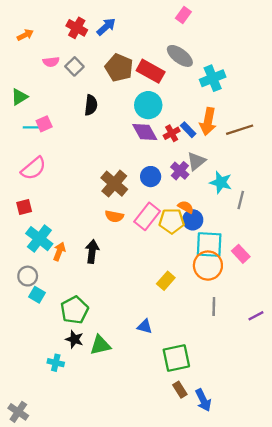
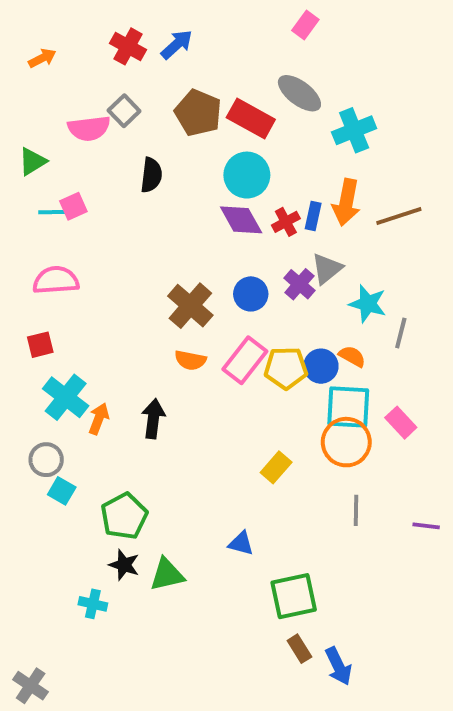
pink semicircle: (51, 62) -> (89, 128), moved, size x1.5
blue rectangle: (188, 130) -> (313, 216), turned 56
pink semicircle: (33, 168) -> (56, 280), turned -144
orange semicircle: (186, 207) -> (352, 356), moved
purple line: (256, 316) -> (426, 526), turned 35

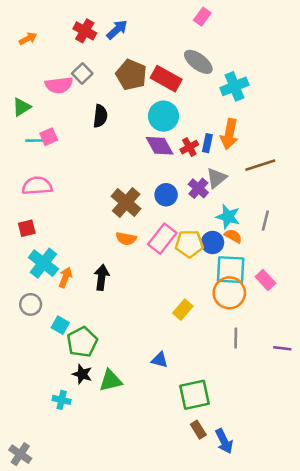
brown line: (399, 216) -> (260, 165), moved
cyan star: (368, 304) -> (228, 217), moved
cyan square: (62, 491) -> (60, 325), moved

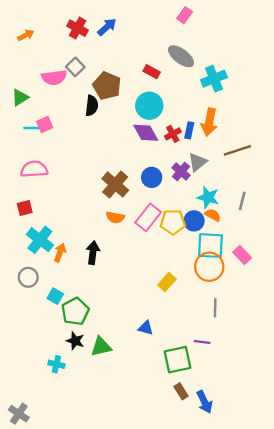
brown pentagon: (131, 75) -> (107, 86), moved
red rectangle: (166, 79) -> (152, 72), size x0.6
purple line: (282, 348) -> (202, 342), moved

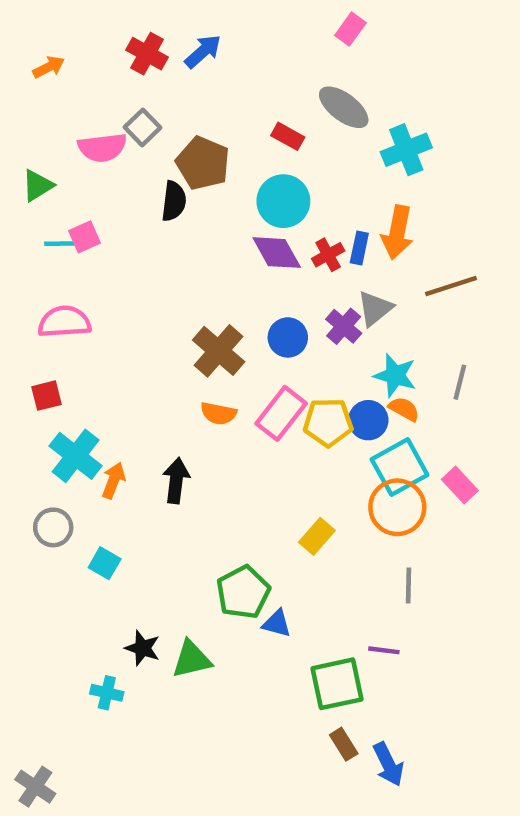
cyan square: (210, 246) -> (400, 467), turned -32
green pentagon: (75, 311) -> (243, 592), moved

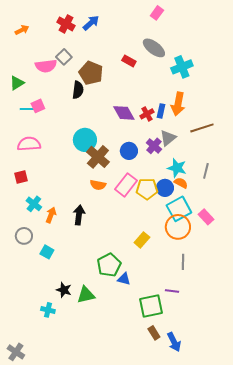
cyan circle: (283, 201) -> (85, 140), moved
cyan cross: (76, 456) -> (34, 204), size x0.7

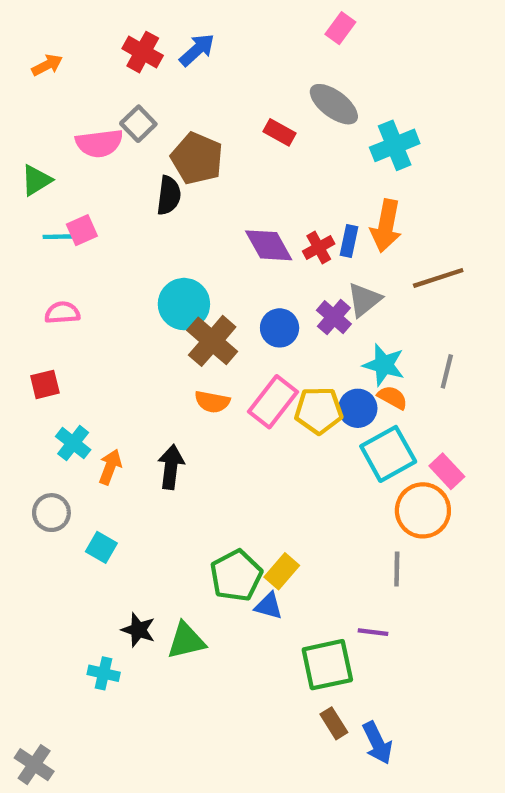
pink semicircle: (29, 144) -> (62, 313), size x0.7
orange circle: (178, 227) -> (423, 510), moved
yellow rectangle: (142, 240) -> (282, 571), moved

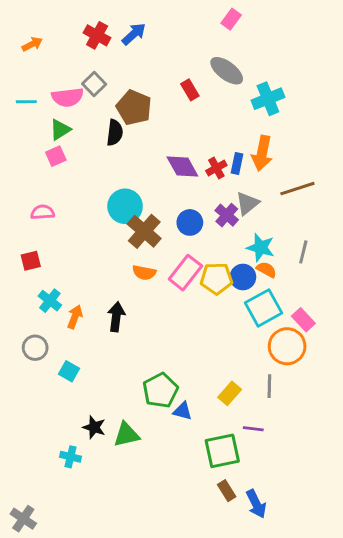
red rectangle: (280, 132) -> (190, 90), turned 30
green triangle: (36, 180) -> (60, 130), moved
cyan line: (58, 237) -> (26, 102), moved
yellow rectangle: (282, 571) -> (230, 393), moved

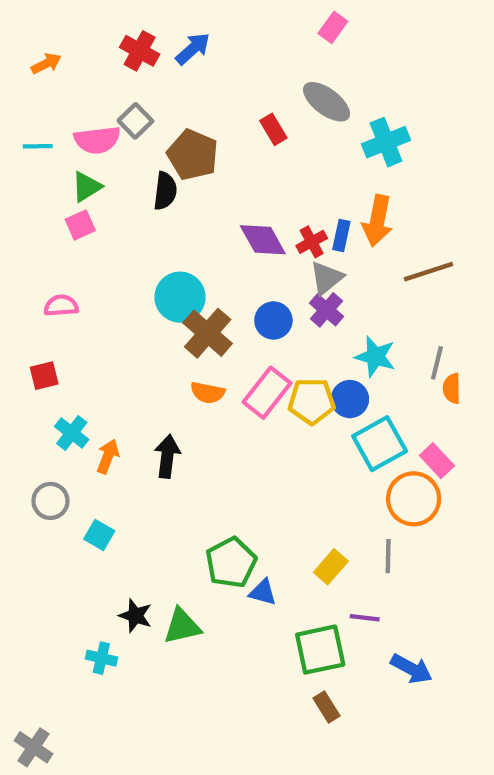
gray triangle: (247, 203) -> (327, 278), moved
orange semicircle: (266, 270) -> (452, 388), moved, turned -120
blue arrow: (256, 504) -> (411, 669), moved, turned -36

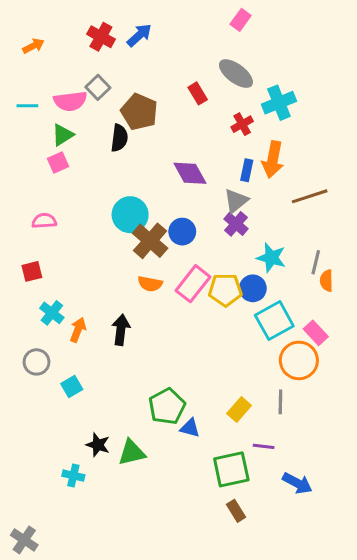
red cross: (312, 242) -> (242, 124), moved
blue circle: (273, 320) -> (182, 232), moved
cyan square: (99, 535) -> (72, 387), turned 30

